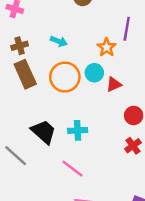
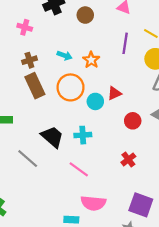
orange star: (107, 47) -> (91, 60), moved
cyan circle: (94, 73) -> (95, 101), moved
red cross: (133, 146) -> (128, 159), moved

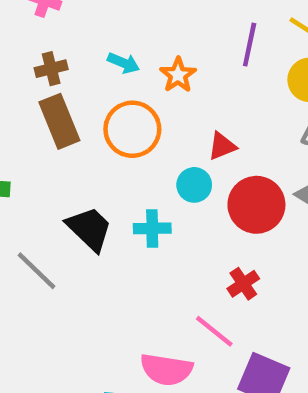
cyan circle: (95, 101) -> (194, 185), moved
red circle: (133, 121) -> (256, 205), size x1.6
pink line: (79, 169) -> (214, 331), moved

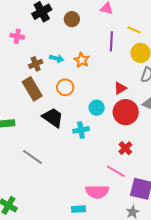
brown cross: (51, 69) -> (36, 64), moved
orange circle: (132, 129) -> (65, 87), size x0.7
red triangle: (222, 146) -> (120, 88), moved
black trapezoid: (89, 229) -> (53, 118), moved

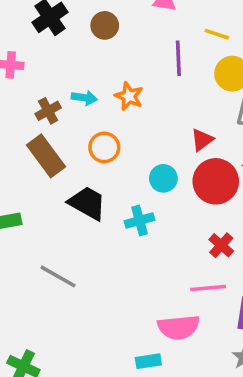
pink line: (116, 171) -> (208, 288), turned -30

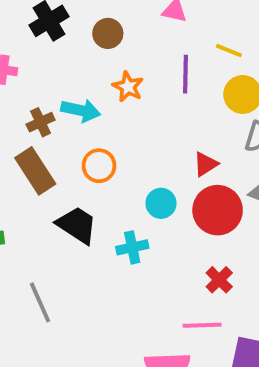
orange star: (129, 96) -> (128, 87), moved
cyan arrow: (84, 98) -> (81, 110), size x1.4
gray line: (58, 276) -> (40, 302), turned 33

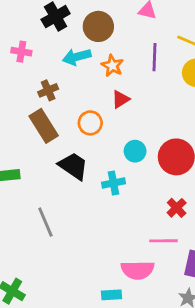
brown circle: (108, 33) -> (98, 26), size x1.4
cyan arrow: (81, 110) -> (77, 57), moved, turned 152
red triangle: (206, 164) -> (121, 99), moved

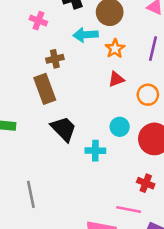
orange circle: (90, 123) -> (148, 95), moved
red cross: (177, 208) -> (146, 183), turned -36
gray line: (45, 222) -> (31, 194), moved

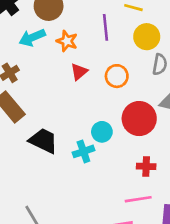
cyan circle: (120, 127) -> (102, 132), moved

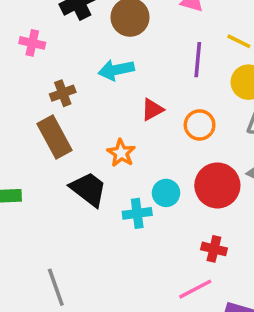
cyan arrow: (32, 38) -> (116, 70), moved
orange star: (67, 41) -> (121, 153), moved
pink line: (138, 199) -> (195, 289), turned -30

